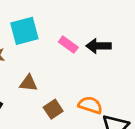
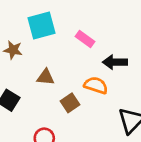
black arrow: (99, 46) -> (115, 62), moved
orange semicircle: (90, 105) -> (96, 85), moved

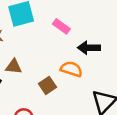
brown triangle: (46, 77) -> (14, 67), moved

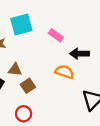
brown square: (48, 85) -> (28, 86), moved

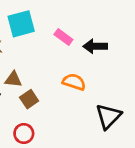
black arrow: (79, 54) -> (95, 46), moved

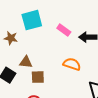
brown square: (29, 99) -> (38, 77), turned 32

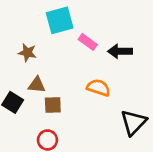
cyan square: (32, 20) -> (60, 20), moved
brown star: (11, 38) -> (27, 53), moved

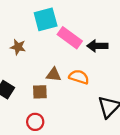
pink rectangle: (88, 42) -> (70, 38), size x1.5
brown triangle: (37, 85) -> (54, 75), moved

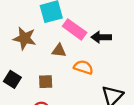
brown star: (18, 47) -> (25, 38), size x1.5
brown triangle: (54, 75) -> (59, 51), moved

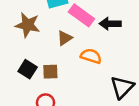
brown triangle: (59, 51) -> (65, 38), turned -40
black square: (12, 79) -> (28, 69), moved

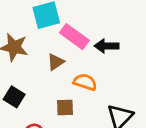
brown square: (50, 72) -> (65, 108), moved

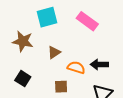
pink rectangle: (74, 37) -> (87, 21), moved
black arrow: (107, 46) -> (99, 64), moved

